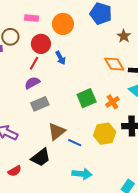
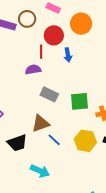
red line: (34, 63) -> (41, 52), turned -48
gray rectangle: (40, 104) -> (49, 94), moved, turned 30
cyan arrow: (82, 174) -> (40, 171), moved

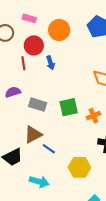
purple semicircle: (33, 70) -> (13, 92), moved
yellow hexagon: (85, 141) -> (79, 167), moved

